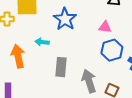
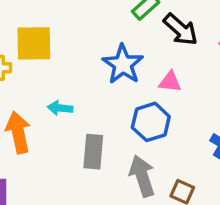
blue star: (65, 19) -> (123, 64), moved
blue hexagon: (112, 50) -> (151, 122), moved

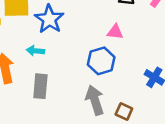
blue star: (123, 64) -> (49, 19), moved
gray rectangle: (93, 152) -> (40, 86), moved

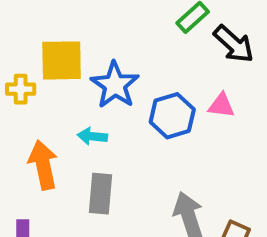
blue hexagon: (101, 61) -> (172, 116), moved

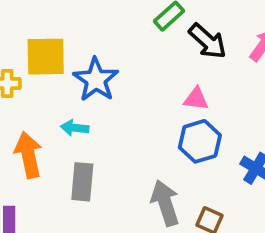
blue hexagon: (172, 116) -> (200, 141), moved

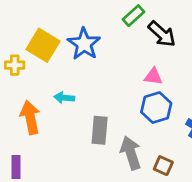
yellow square: (46, 57) -> (43, 45), turned 32
blue star: (96, 80) -> (84, 44), moved
gray rectangle: (82, 182) -> (100, 130), moved

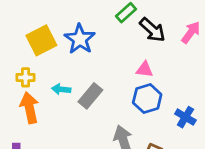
yellow square: (43, 45) -> (41, 40), turned 32
yellow cross: (15, 65) -> (26, 77), moved
gray rectangle: (100, 130) -> (90, 96), moved, turned 35

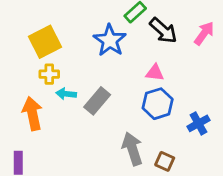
blue star: (80, 39) -> (110, 40), moved
yellow cross: (26, 77) -> (49, 74), moved
blue cross: (185, 117) -> (198, 123), turned 30

